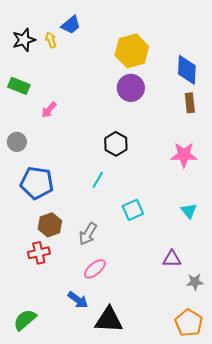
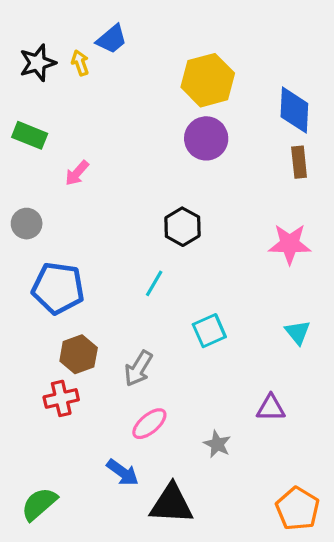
gray star: (195, 282) -> (217, 444), moved, turned 30

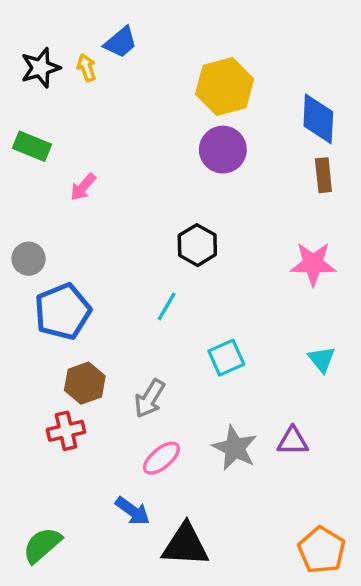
gray circle: (27, 224) -> (29, 259), moved
blue pentagon: (58, 288) -> (63, 312), turned -30
gray star: (217, 444) -> (235, 448), moved, size x1.5

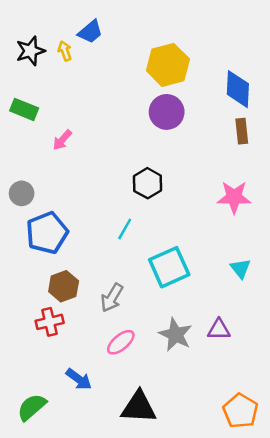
cyan square: (226, 358) -> (169, 267), size x1.5
blue arrow: (133, 511) -> (79, 379), moved

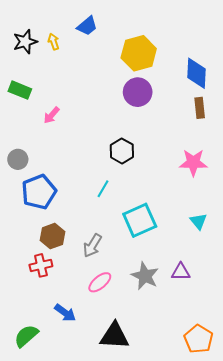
blue trapezoid: (90, 32) -> (87, 26), moved

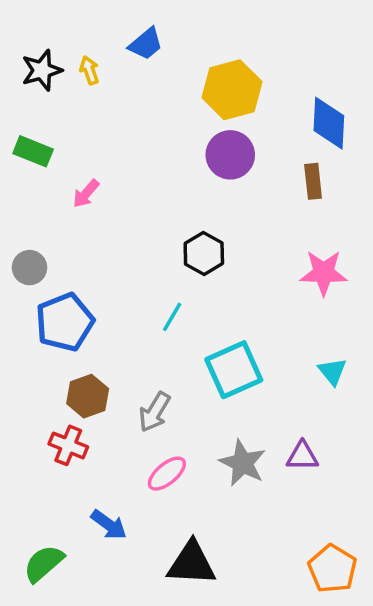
brown rectangle: (200, 108) -> (313, 181), moved
red cross: (41, 265) -> (68, 445), turned 35

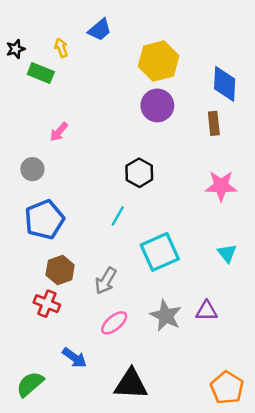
black star: (42, 70) -> (16, 49), moved, size x0.7
green rectangle: (33, 151) -> (41, 73), moved
gray circle: (30, 268) -> (32, 169), moved

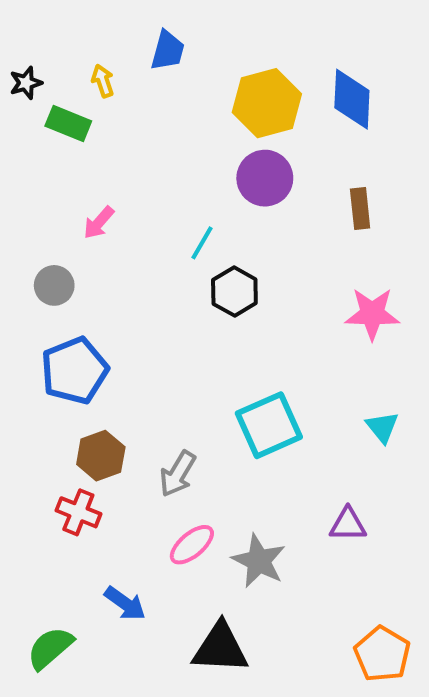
blue trapezoid: (100, 30) -> (168, 51), turned -35
blue diamond: (225, 84) -> (352, 99), moved
cyan line: (118, 216) -> (202, 243), moved
gray star: (166, 316) -> (259, 561), moved

